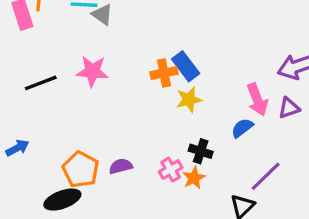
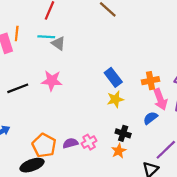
orange cross: (164, 73) -> (150, 81), moved
pink cross: (171, 170) -> (89, 142), moved

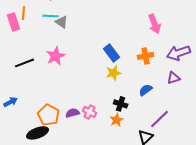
pink star: (52, 81) -> (56, 56), turned -30
pink arrow: (160, 99) -> (155, 24), moved
pink cross: (89, 142) -> (90, 112), turned -32

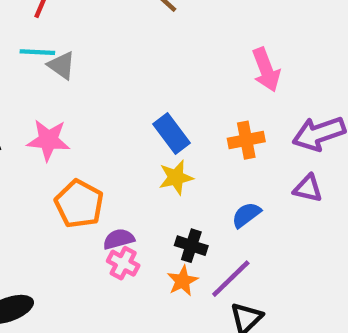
pink star: (56, 56) -> (48, 140), turned 30
purple triangle: (174, 78) -> (308, 188), turned 32
purple semicircle: (73, 113) -> (119, 239), moved
orange pentagon: (49, 115) -> (79, 204), moved
purple line: (160, 119) -> (231, 279), moved

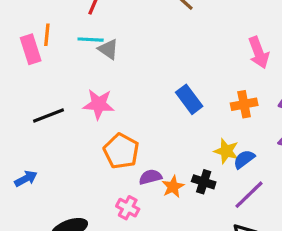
yellow star: (176, 177) -> (226, 151), moved, turned 30
pink cross: (123, 263) -> (128, 208), moved
purple line: (231, 279) -> (249, 195), moved
orange star: (182, 281) -> (173, 187), moved

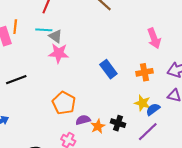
pink star: (99, 104) -> (59, 53), moved
yellow star: (226, 151) -> (142, 103), moved
blue semicircle: (244, 159) -> (153, 109), moved

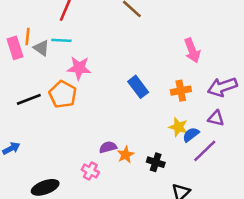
gray triangle: (55, 36) -> (41, 48), moved
orange pentagon: (64, 103) -> (63, 94), moved
black cross: (118, 123) -> (156, 162), moved
purple line: (148, 132) -> (205, 151), moved

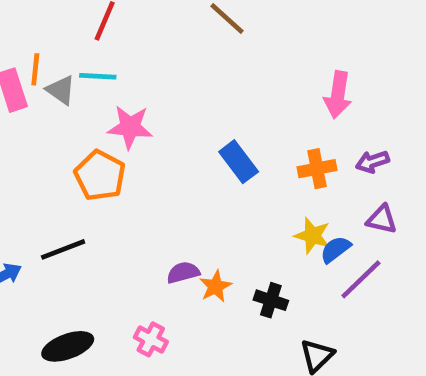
pink arrow: (192, 50) -> (338, 95), turned 30
purple arrow: (222, 87) -> (372, 162), moved, size x0.6
black line: (29, 99) -> (63, 249), moved
pink cross: (90, 171) -> (151, 339), moved

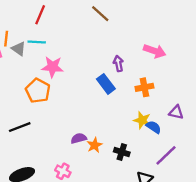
pink arrow: (338, 95) -> (155, 51), turned -80
purple arrow: (372, 162) -> (118, 64), moved, turned 98
blue semicircle: (336, 249) -> (154, 127), turned 70
purple line: (361, 279) -> (166, 155), moved

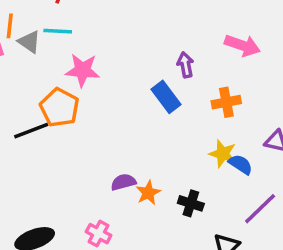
black line: (20, 127) -> (31, 131), moved

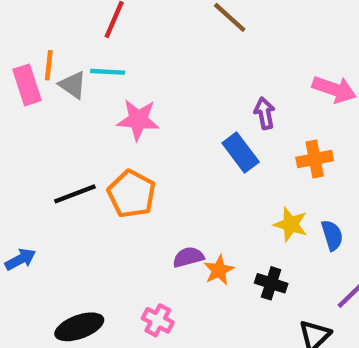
orange pentagon: (59, 108) -> (132, 194), moved
yellow star: (223, 154) -> (291, 224), moved
blue semicircle: (241, 164) -> (332, 235), turned 40

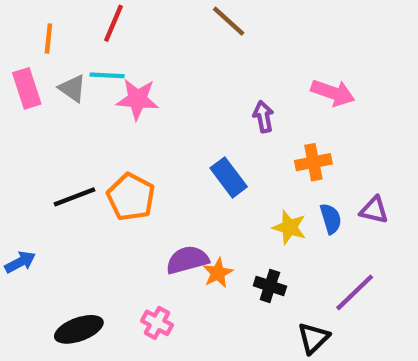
orange line: (49, 65) -> (48, 38), moved
pink star: (138, 120) -> (137, 99), moved
blue rectangle: (241, 152) -> (229, 177), moved
blue semicircle: (332, 235) -> (331, 219), moved
purple semicircle: (188, 257) -> (187, 260), size x1.4

